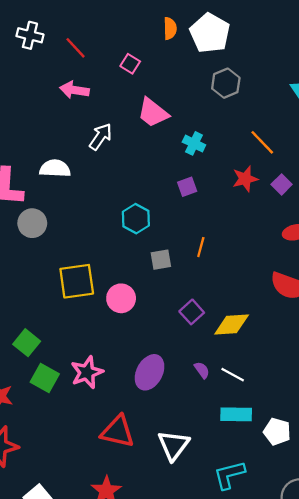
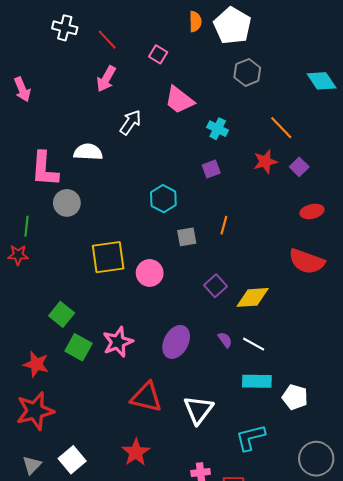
pink arrow: (74, 90) -> (106, 79), turned -70

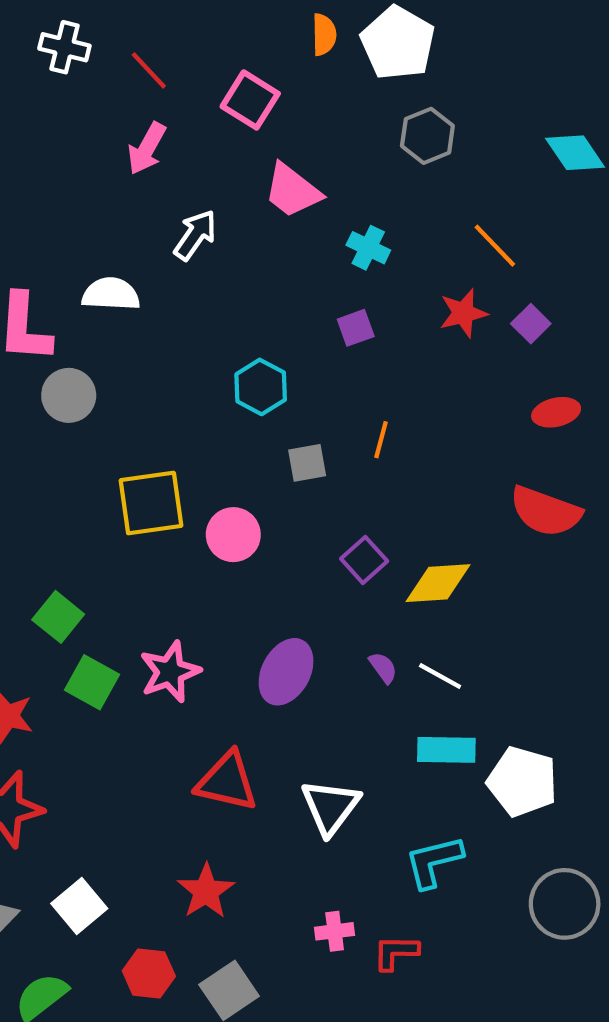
pink square: (158, 54) -> (250, 100), size x1.5
white pentagon: (295, 397) -> (522, 782), size x1.4

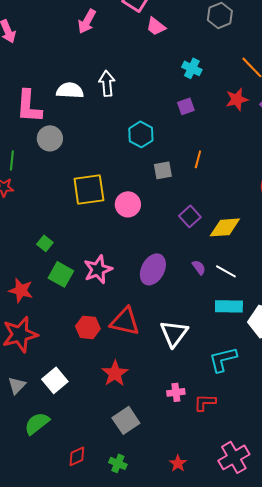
pink trapezoid: (292, 191) -> (156, 26), moved, size x0.7
white arrow: (195, 235) -> (107, 83), moved, turned -40
green square: (58, 617) -> (45, 243), size x0.7
red hexagon: (149, 974) -> (88, 327), moved

